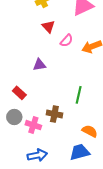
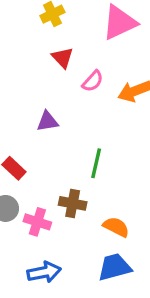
green line: (79, 95) -> (96, 163), moved
orange semicircle: (90, 131) -> (116, 227), moved

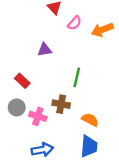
blue trapezoid: (114, 267) -> (89, 146), turned 110

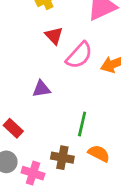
pink semicircle: (74, 23) -> (79, 55), size x1.5
orange semicircle: (90, 120) -> (99, 153), moved

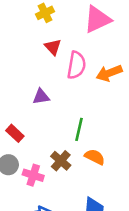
pink semicircle: (79, 55) -> (76, 65), turned -32
brown cross: (62, 158) -> (61, 161), turned 30

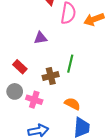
orange semicircle: (95, 157) -> (72, 104), moved
brown cross: (61, 161) -> (51, 76), moved, turned 35

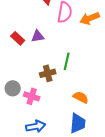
red rectangle: (20, 67) -> (18, 38), moved
orange semicircle: (72, 104) -> (81, 97), moved

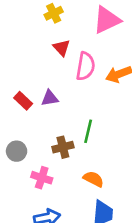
gray circle: (13, 88) -> (17, 151), moved
orange semicircle: (81, 97) -> (93, 179), moved

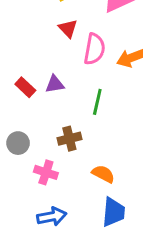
green line: (88, 131) -> (97, 102), moved

